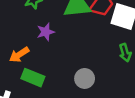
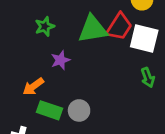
gray circle: (85, 78) -> (79, 110), moved

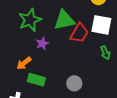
green star: (45, 26) -> (30, 20), size x1.6
red trapezoid: (119, 27) -> (79, 33), moved
gray circle: (79, 110) -> (74, 83), moved

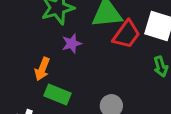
orange arrow: (24, 63) -> (42, 69), turned -35

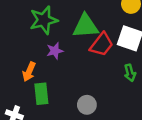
green rectangle: (57, 95) -> (41, 94), turned 60

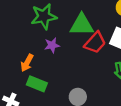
green rectangle: (41, 94) -> (37, 84), turned -66

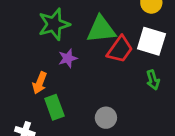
green rectangle: (37, 84) -> (54, 107), turned 54

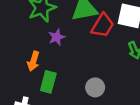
green rectangle: (54, 107) -> (48, 82), turned 40

